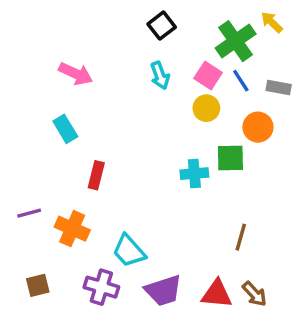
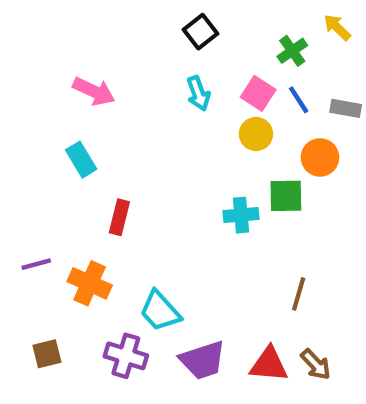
green cross: (236, 41) -> (292, 51), size x0.6

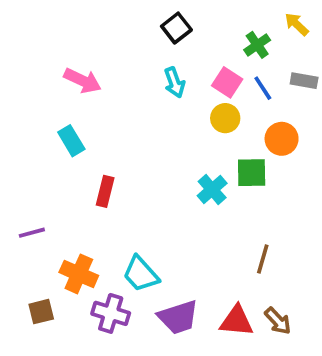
gray rectangle: (346, 108) -> (304, 81), moved
cyan cross: (241, 215) -> (212, 189), turned -36
orange cross: (90, 283) -> (79, 274), moved

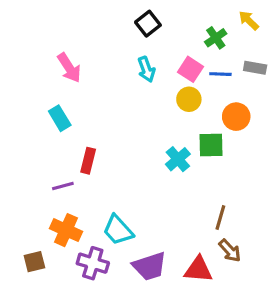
pink arrow: (83, 81) -> (69, 68), turned 32
blue line: (263, 88) -> (220, 74), turned -55
purple line: (32, 233) -> (63, 186), moved
brown arrow: (278, 321) -> (230, 251), moved

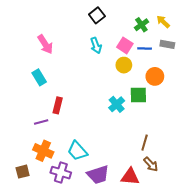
yellow arrow: (249, 20) -> (163, 22), moved

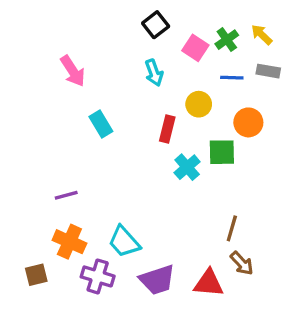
pink square: (125, 45) -> (195, 48), moved
cyan rectangle: (39, 77) -> (101, 124), moved
red rectangle: (58, 105) -> (167, 129), moved

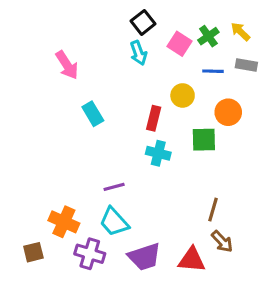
cyan arrow: (154, 73) -> (138, 53), moved
cyan cross: (187, 167) -> (158, 153), moved, turned -35
purple line: (66, 195) -> (114, 187), moved

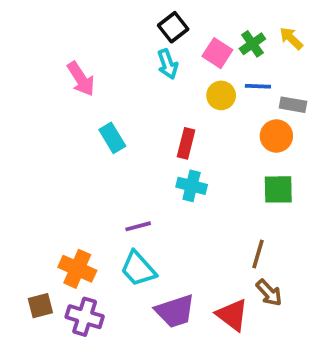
gray rectangle: (246, 65) -> (293, 105), moved
yellow circle: (183, 95) -> (221, 95), moved
green square: (204, 140) -> (278, 189), moved
purple cross: (90, 254) -> (85, 317), moved
red triangle: (192, 260) -> (232, 315), turned 32

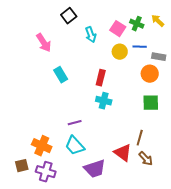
black square: (173, 27) -> (69, 16), moved
green cross: (252, 44) -> (137, 24), turned -32
red triangle: (232, 315) -> (123, 153), moved

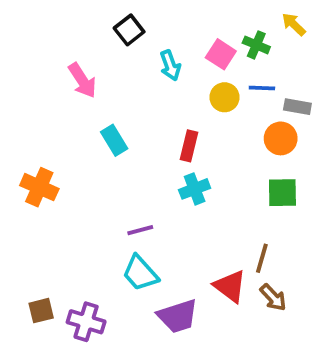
yellow arrow: (158, 21) -> (294, 24), moved
cyan cross: (104, 101) -> (195, 189), turned -35
orange cross: (42, 146) -> (39, 187), moved

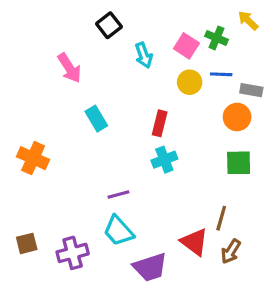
brown arrow: (273, 297) -> (231, 251), turned 75
brown square: (41, 311) -> (27, 243), moved
purple cross: (86, 322) -> (73, 253), moved, turned -32

